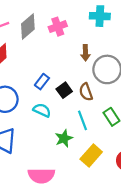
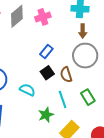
brown arrow: (85, 53) -> (83, 31), moved
blue rectangle: (42, 82) -> (46, 52), moved

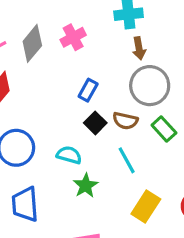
brown semicircle: (66, 75) -> (125, 121), turned -49
green rectangle: (88, 97) -> (164, 129), moved
green star: (46, 115) -> (86, 186), moved

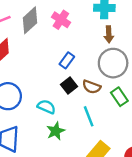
pink cross: (73, 37) -> (61, 20), turned -36

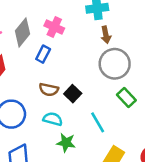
blue rectangle: (67, 60) -> (43, 54), moved
brown semicircle: (91, 87) -> (49, 90), moved
green star: (56, 131) -> (66, 143), turned -30

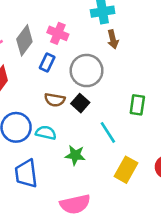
gray circle: (115, 64) -> (87, 71), moved
green rectangle: (126, 97) -> (137, 105), turned 54
cyan semicircle: (53, 119) -> (46, 133), moved

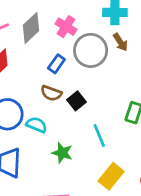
brown arrow: (113, 39) -> (120, 42), turned -30
blue rectangle: (47, 62) -> (56, 64), moved
gray circle: (87, 71) -> (91, 50), moved

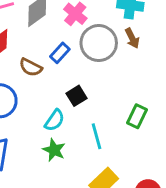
brown semicircle: (51, 93) -> (31, 67), moved
cyan semicircle: (37, 125) -> (55, 120), moved, turned 95

